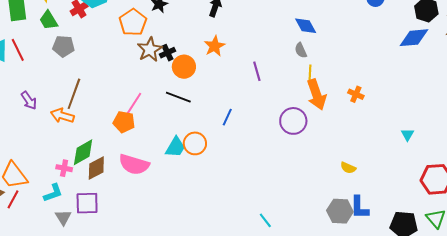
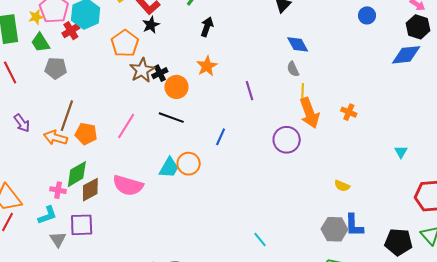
orange pentagon: (124, 122) -> (86, 134), moved

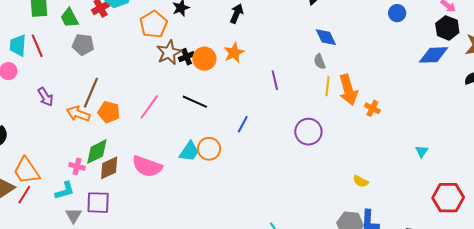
orange circle: (176, 87) -> (204, 59), moved
orange arrow: (309, 113) -> (348, 90), moved

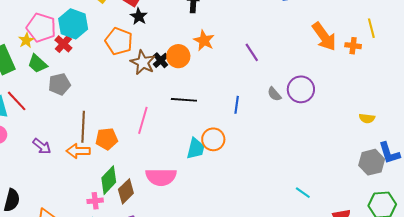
gray semicircle: (320, 62) -> (274, 94), moved
yellow line: (328, 86) -> (371, 28), moved

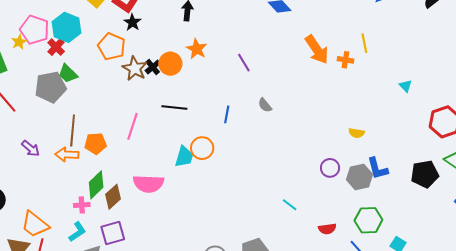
green trapezoid: (37, 64) -> (68, 74), moved
gray pentagon: (59, 84) -> (50, 87), size x1.4
purple circle: (301, 89) -> (330, 168), moved, size x0.7

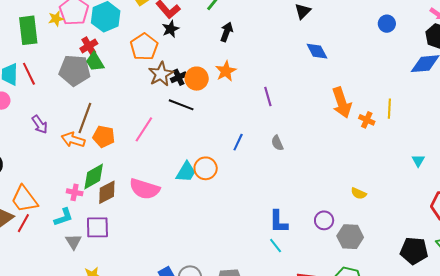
red cross: (56, 47) -> (89, 46), moved
black line: (174, 107) -> (181, 105), moved
blue L-shape: (378, 168) -> (279, 222), moved

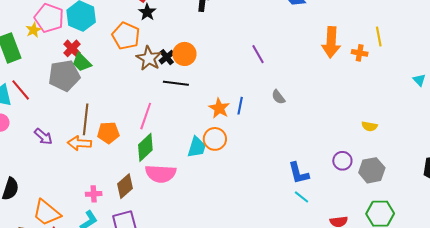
orange star: (226, 71) -> (219, 108), moved
orange arrow: (342, 103) -> (331, 42), turned 36
green diamond: (94, 177) -> (145, 147), moved

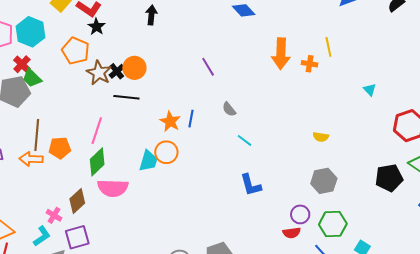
purple circle: (342, 161) -> (300, 214), moved
pink cross: (94, 194) -> (54, 215), moved, turned 35
cyan line: (301, 197) -> (244, 140), moved

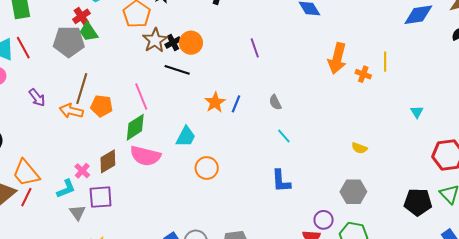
purple line: (208, 67) -> (255, 48), moved
pink line: (97, 131) -> (141, 97), turned -52
orange circle: (166, 152) -> (207, 168), moved

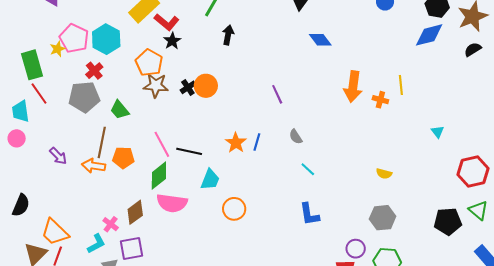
green trapezoid: (88, 32) -> (120, 110), moved
brown star: (155, 40) -> (156, 86), moved, turned -30
red line: (23, 48) -> (39, 94), moved
purple line: (255, 48) -> (277, 94), moved
black line: (177, 70) -> (189, 151), moved

